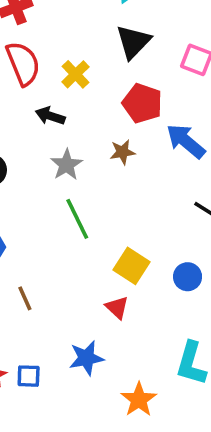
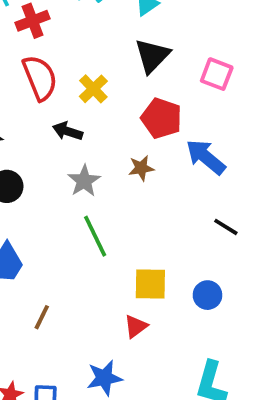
yellow square: (132, 266) -> (150, 284), turned -32
brown line: (25, 298) -> (42, 317), turned 50
red triangle: (117, 307) -> (136, 326), turned 40

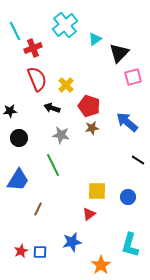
black triangle: (152, 56) -> (119, 53), moved
pink square: (217, 74) -> (133, 77), turned -36
red pentagon: (161, 118) -> (89, 106), moved
gray star: (84, 181) -> (61, 135), turned -30
green line: (95, 236) -> (53, 165), moved

